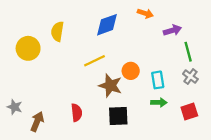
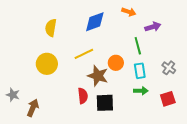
yellow circle: (28, 48) -> (47, 64), moved
green line: (188, 52) -> (138, 46), moved
red semicircle: (77, 113) -> (83, 96), moved

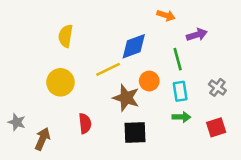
blue diamond: (95, 22) -> (134, 46), moved
red semicircle: (83, 96) -> (85, 123), moved

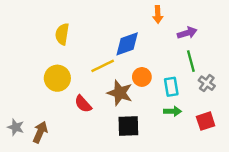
orange arrow: (166, 15) -> (158, 14), turned 70
green line: (178, 59) -> (191, 61), moved
gray star: (17, 122) -> (16, 127), moved
red semicircle: (85, 123) -> (83, 104), moved, turned 144

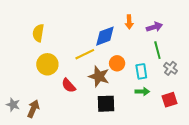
orange arrow: (158, 14) -> (129, 22), moved
yellow semicircle: (62, 34) -> (38, 33), moved

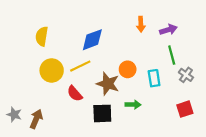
blue diamond: (105, 36) -> (92, 40), moved
yellow line: (85, 54) -> (80, 66), moved
green arrow: (142, 92) -> (133, 105), moved
black square: (106, 104) -> (102, 113), moved

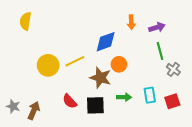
yellow semicircle: (42, 36) -> (26, 21), moved
blue diamond: (92, 40) -> (106, 42), moved
cyan rectangle: (154, 78) -> (150, 95), moved
red semicircle: (75, 94) -> (70, 101), moved

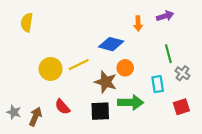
purple arrow: (157, 27) -> (165, 16), moved
blue diamond: (106, 42) -> (111, 44), turned 35
cyan rectangle: (150, 95) -> (158, 84), moved
green arrow: (124, 97) -> (131, 102), size x1.6
red semicircle: (70, 101) -> (62, 107), moved

